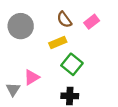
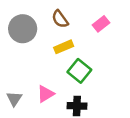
brown semicircle: (64, 20) -> (60, 19), moved
pink triangle: (32, 77) -> (46, 94), moved

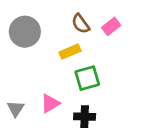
brown semicircle: (60, 19) -> (81, 24), moved
green square: (79, 71) -> (87, 78), turned 35

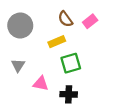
pink triangle: (50, 103) -> (41, 84), turned 42
gray triangle: (16, 109) -> (18, 65), moved

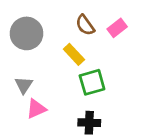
yellow rectangle: (57, 42) -> (74, 54), turned 70
pink triangle: (41, 84) -> (36, 109), moved, turned -35

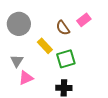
brown semicircle: (85, 25) -> (63, 28), moved
yellow rectangle: (74, 54) -> (45, 46), moved

